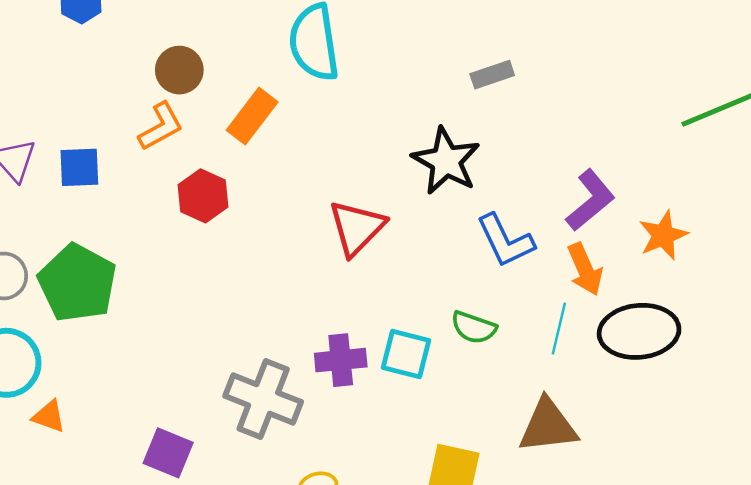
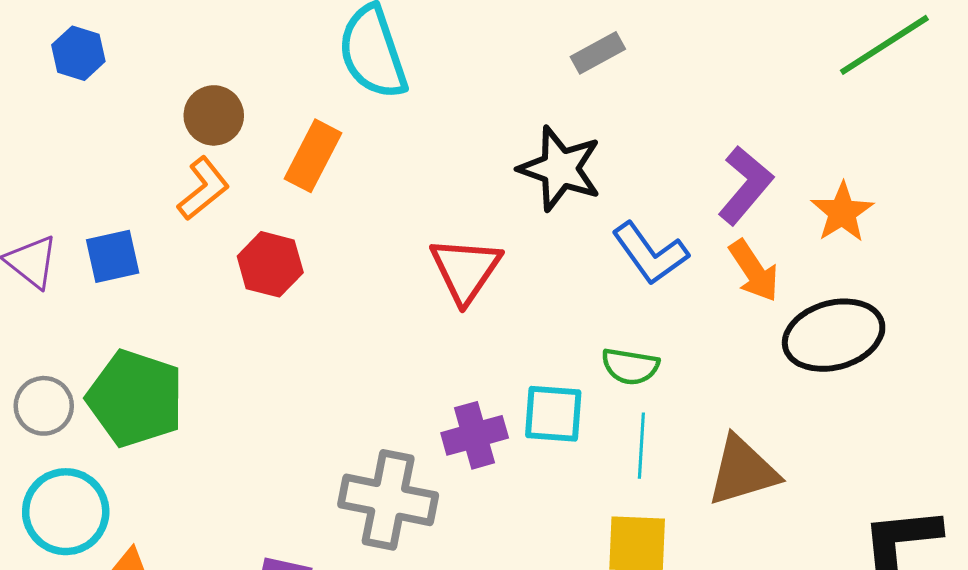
cyan line: (559, 328) -> (641, 446), moved

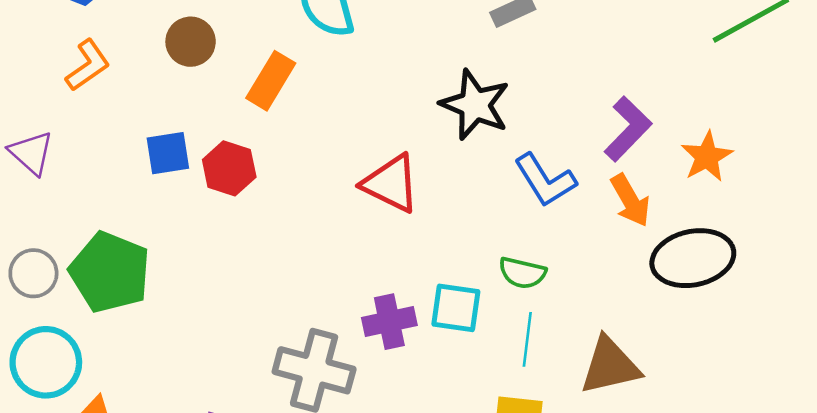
orange L-shape: (203, 189) -> (88, 65), moved
blue square: (113, 256) -> (168, 153), moved
red triangle: (465, 270) -> (391, 184), turned -42

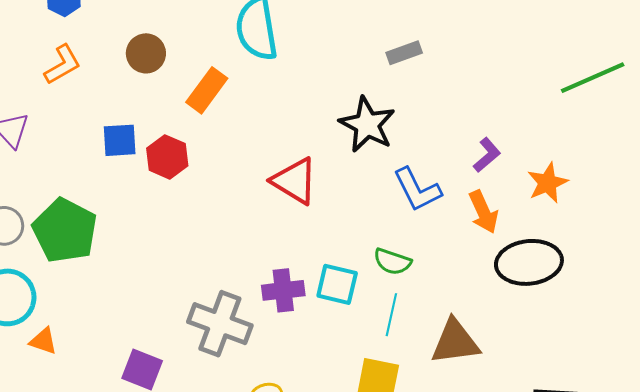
purple L-shape: (628, 129) -> (487, 155), size x0.7

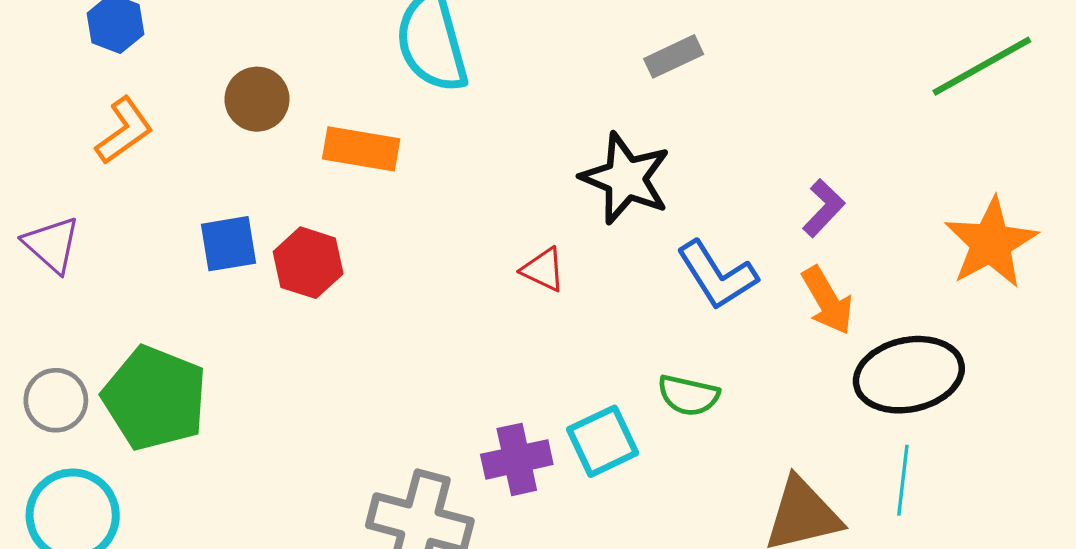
orange rectangle: (207, 90) -> (361, 149), turned 69
red triangle: (295, 181) -> (543, 270), moved, size x0.6
orange star: (548, 183) -> (991, 243), moved, size x1.4
cyan square: (337, 284) -> (603, 441), turned -33
cyan line: (391, 315) -> (903, 480), moved

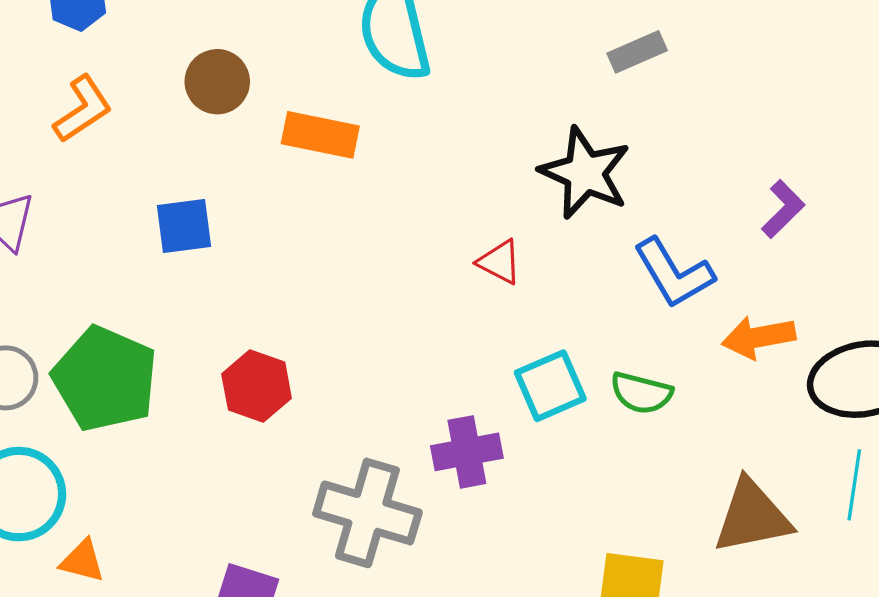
red hexagon: (308, 263) -> (257, 386), moved
orange arrow: (827, 301) -> (759, 337), moved, turned 108
cyan square: (603, 441) -> (550, 386), moved

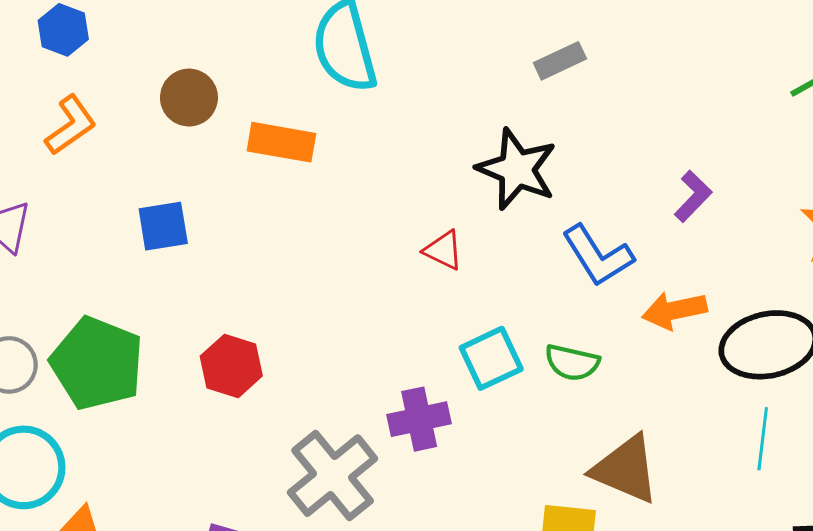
gray cross: (367, 513) -> (333, 476), turned 36
brown triangle: (752, 517) -> (626, 469), moved, turned 36

